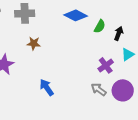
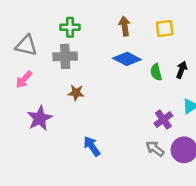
green semicircle: (100, 26) -> (156, 72), turned 136
black arrow: (119, 33) -> (182, 70), moved

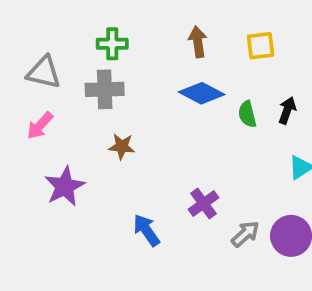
purple cross: (163, 120) -> (204, 204), moved
gray arrow: (155, 149) -> (245, 234), turned 102

